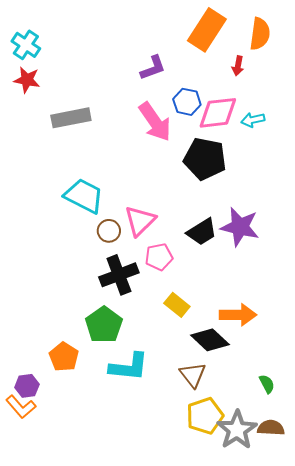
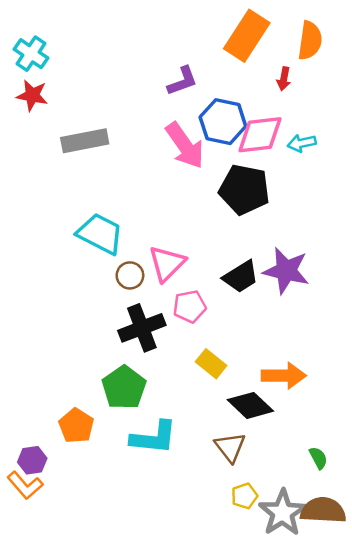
blue hexagon: (187, 102) -> (223, 122), size x1.4
yellow pentagon: (205, 416) -> (244, 496), size x0.6
brown semicircle: (271, 428) -> (323, 510), size x1.4

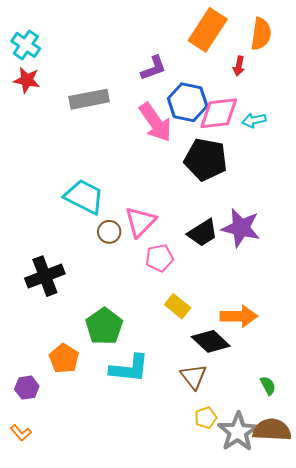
gray rectangle: (85, 141) -> (89, 99), moved
black cross: (142, 328) -> (45, 276), moved
orange L-shape: (25, 485) -> (21, 433), moved, size x0.7

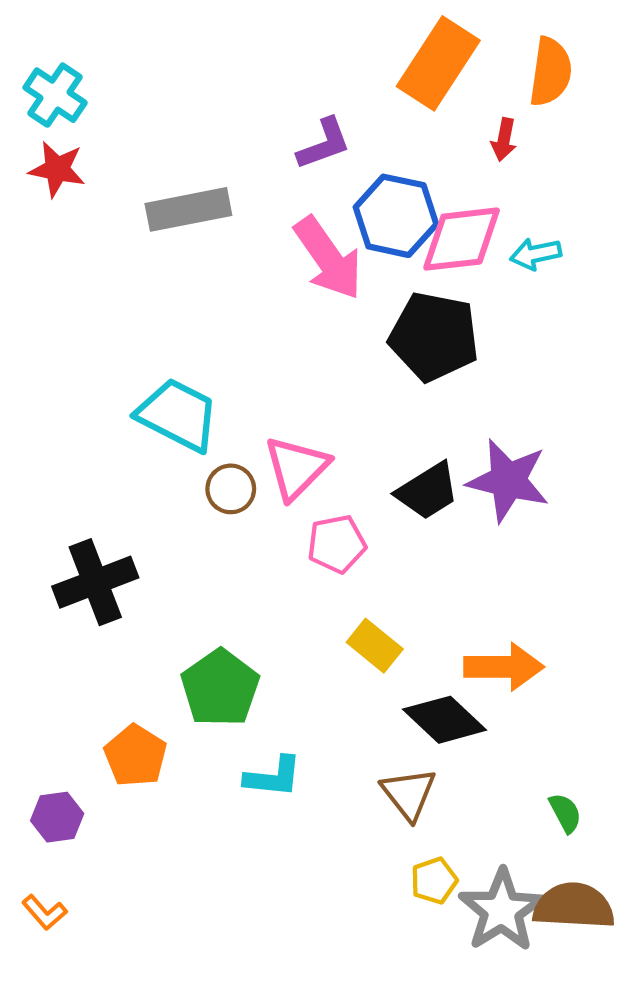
cyan L-shape: (129, 368) -> (273, 777), size x0.7

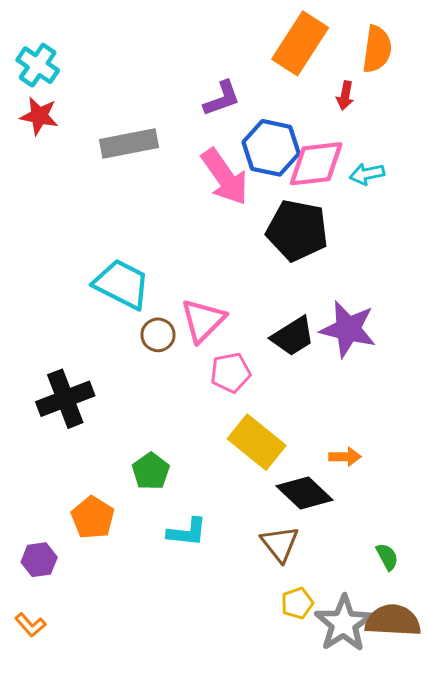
yellow rectangle: (375, 646) -> (257, 442), size x1.5
orange arrow: (504, 667) -> (345, 457), size x0.6
green pentagon: (220, 688) -> (151, 471), size x0.7

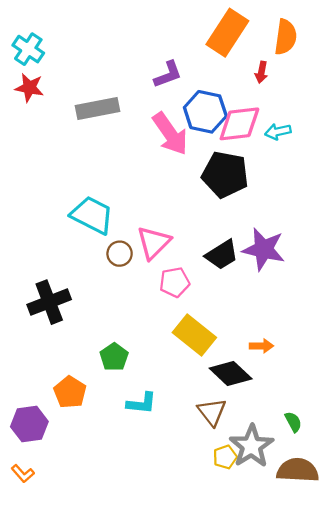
purple hexagon: (39, 560) -> (29, 424), size x1.4
gray star: (344, 623) -> (251, 446), moved

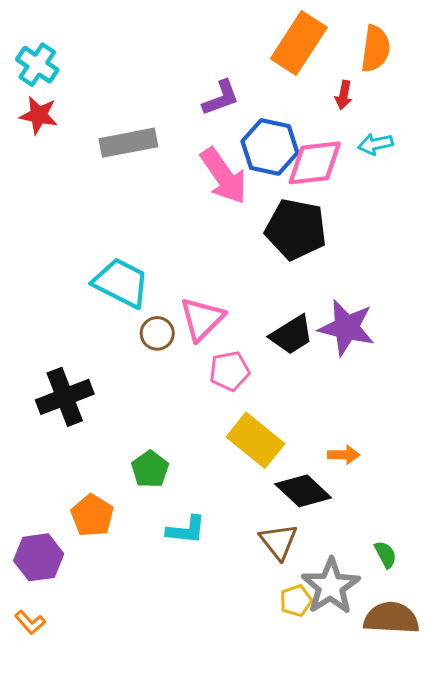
cyan arrow: (278, 132) -> (375, 144), moved

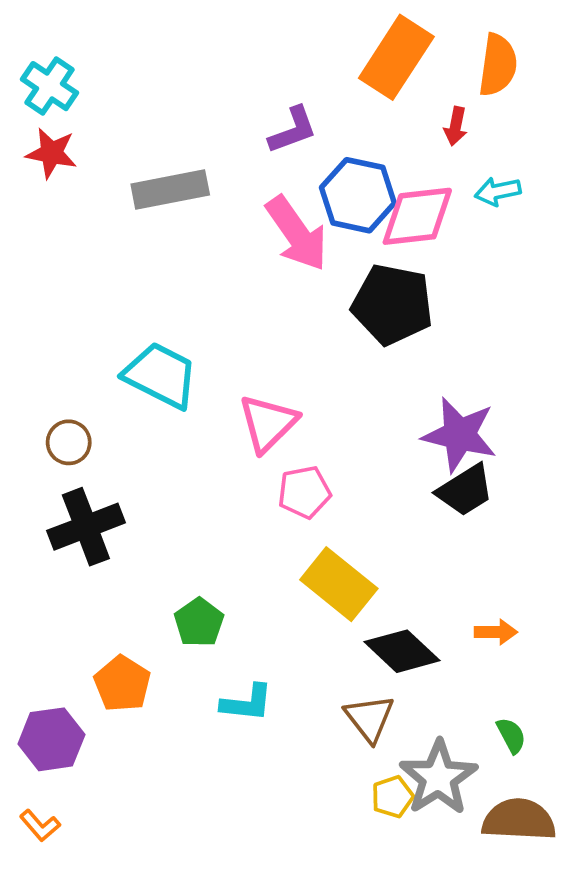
brown circle: (157, 333) -> (69, 442), moved
black trapezoid: (292, 335) -> (465, 490), moved
orange arrow: (344, 455) -> (496, 632), moved

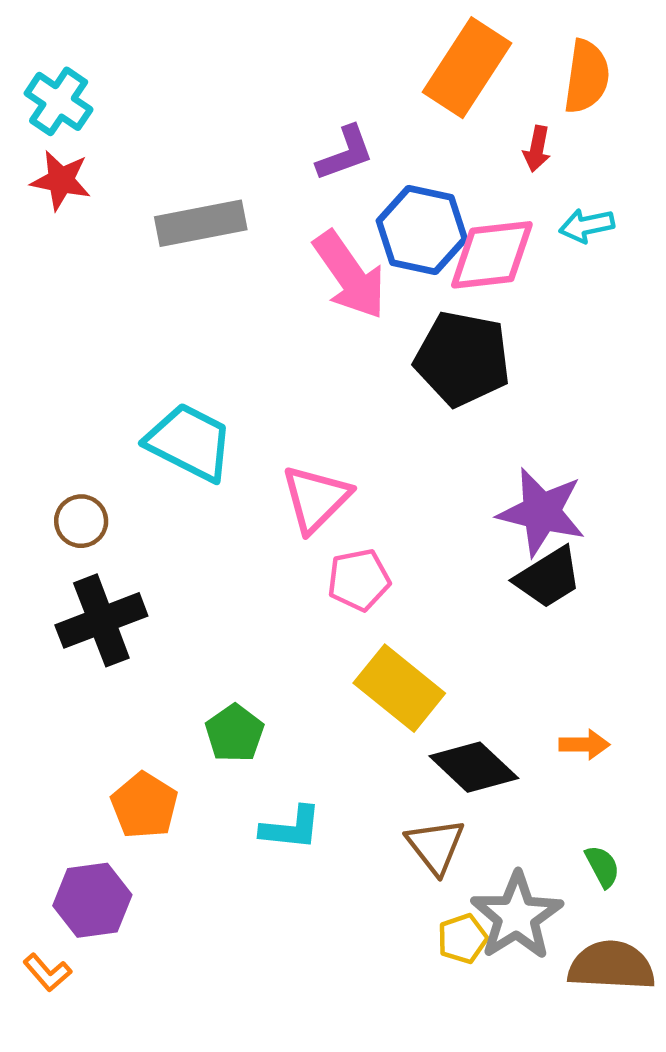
purple hexagon: (51, 739) -> (92, 900), moved

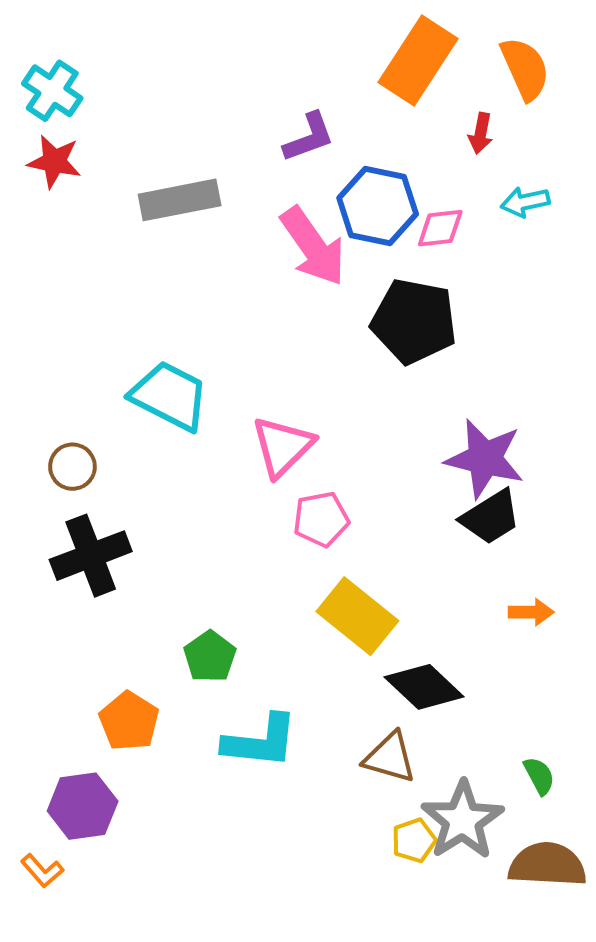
orange semicircle: (587, 77) -> (525, 69), turned -32
pink diamond: (492, 255) -> (440, 228), size x0.6
orange arrow: (584, 745) -> (531, 612), moved
cyan L-shape: (291, 828) -> (260, 741), size x1.4
brown triangle: (435, 846) -> (390, 758), turned -36

